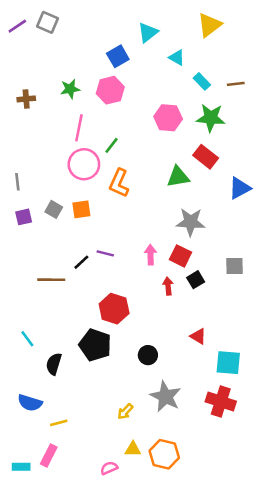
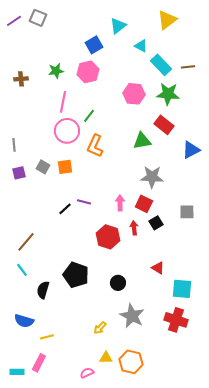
cyan rectangle: (202, 81) -> (161, 65), size x1.5
brown line: (51, 280) -> (26, 242), moved, turned -50
red hexagon: (114, 309) -> (108, 237), moved

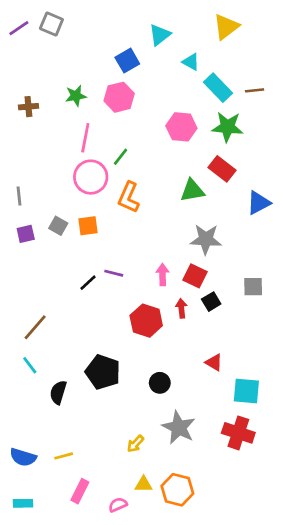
blue semicircle: (24, 321) -> (23, 457), moved
pink rectangle: (39, 363) -> (80, 491), moved

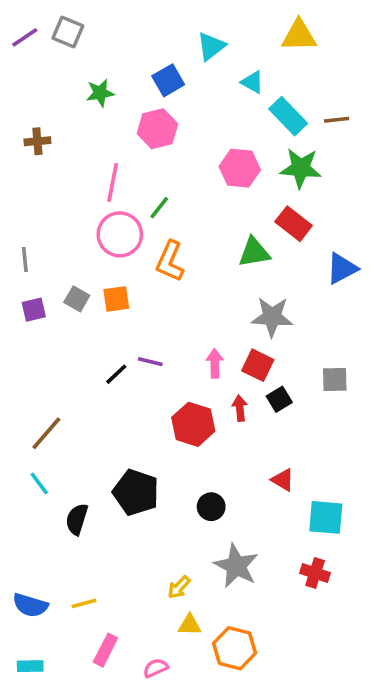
yellow triangle: (226, 27) -> (299, 36), turned 36
green star: (76, 96) -> (100, 93), moved
red cross: (238, 433) -> (315, 573), size x0.7
yellow triangle: (144, 484) -> (190, 625), moved

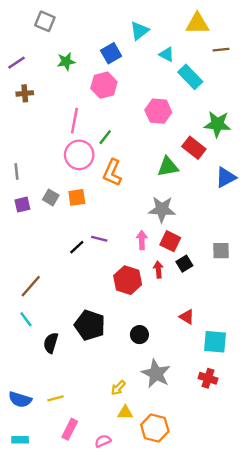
purple line: (25, 37) -> (16, 63), moved
brown line: (337, 120) -> (221, 50), moved
green star: (301, 168) -> (217, 124), moved
gray star: (272, 317) -> (162, 209), moved

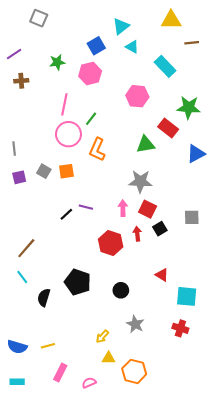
cyan triangle: (167, 54) -> (132, 47), moved
green star: (66, 61) -> (57, 62), moved
gray star: (156, 374) -> (135, 324), size x0.7

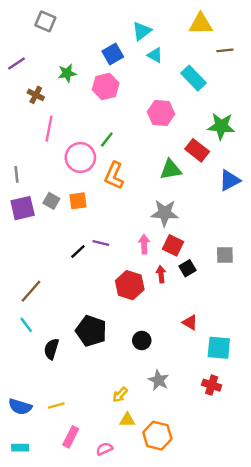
brown cross: (21, 81) -> (36, 95), moved, turned 32
pink line: (64, 104) -> (49, 129), moved
purple square: (19, 177) -> (23, 208), size x1.5

